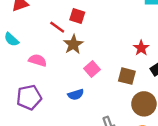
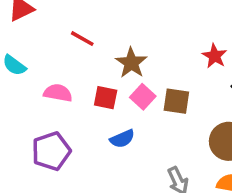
red square: (77, 16) -> (106, 98), moved
brown star: (73, 44) -> (131, 63), moved
brown square: (127, 76) -> (176, 101), moved

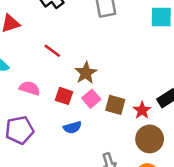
red star: (215, 56) -> (142, 110), moved

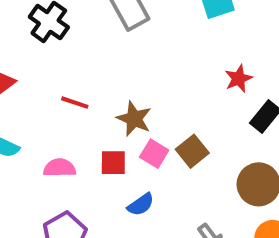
brown square: (115, 105) -> (192, 151), turned -36
red star: (142, 110) -> (239, 79), moved, turned 30

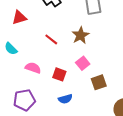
brown star: (134, 119) -> (80, 35), moved
pink square: (154, 154) -> (83, 63), moved

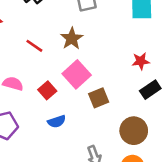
pink square: (83, 63) -> (77, 74), size x1.5
red square: (59, 74) -> (47, 90), turned 32

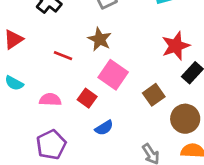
red star: (141, 61) -> (176, 46), size x1.5
brown square: (99, 98) -> (154, 95), moved

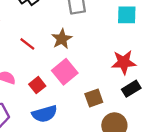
blue semicircle: (104, 128) -> (45, 114), size x1.5

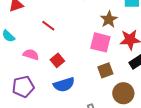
brown star: (62, 39) -> (109, 19), moved
pink square: (65, 72) -> (100, 42), moved, turned -35

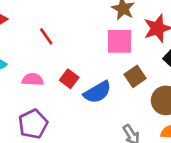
red line: (48, 26) -> (46, 36), turned 32
blue semicircle: (64, 85) -> (97, 92), moved

